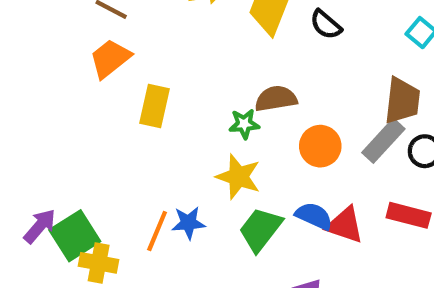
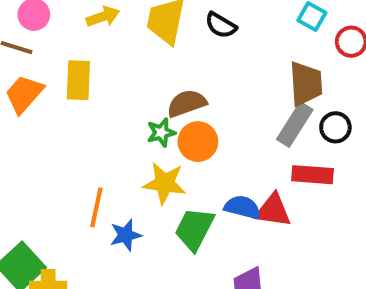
yellow rectangle: (155, 106) -> (78, 80), moved
orange circle: (320, 146) -> (198, 142), moved
red rectangle: (409, 215) -> (313, 175), moved
orange line: (157, 231) -> (96, 207), moved

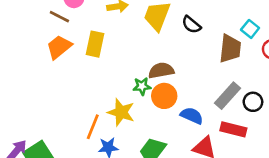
brown trapezoid: (306, 84) -> (230, 49), moved
yellow star: (165, 183) -> (121, 112), moved
blue semicircle: (242, 207) -> (192, 116), moved

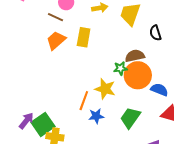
black semicircle: (191, 25) -> (155, 33), moved, turned 35
orange circle: (164, 96) -> (138, 75), size x1.4

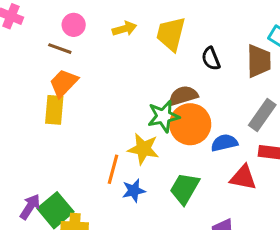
yellow rectangle: (84, 37) -> (54, 110), moved
green star: (120, 68) -> (163, 116), size x1.5
blue semicircle: (159, 90) -> (224, 143), turned -30

